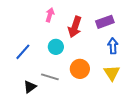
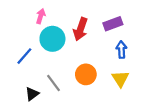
pink arrow: (50, 15) -> (41, 16), moved
cyan circle: (56, 47) -> (52, 39), moved, size x1.5
gray line: (50, 77) -> (54, 83), turned 36

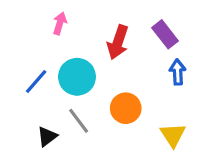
purple rectangle: (113, 24) -> (165, 34), turned 72
cyan circle: (52, 39) -> (77, 77), moved
yellow triangle: (120, 79) -> (173, 135), moved

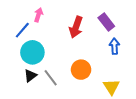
cyan circle: (77, 77) -> (32, 52), moved
blue line: (36, 81) -> (22, 30), moved
black triangle: (47, 136) -> (30, 76), moved

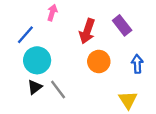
pink arrow: (38, 15) -> (52, 13), moved
blue arrow: (114, 46) -> (137, 64), moved
orange circle: (81, 70) -> (99, 61), moved

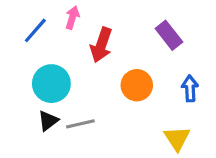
red arrow: (87, 31) -> (101, 45), moved
blue line: (25, 35) -> (35, 30), moved
gray line: (58, 89) -> (80, 124), turned -66

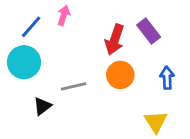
red arrow: (101, 45) -> (115, 40), moved
cyan circle: (51, 84) -> (24, 62), moved
gray line: (80, 124) -> (74, 86), moved

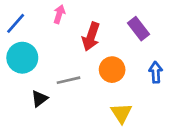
blue line: (31, 27) -> (16, 23), moved
red arrow: (115, 40) -> (91, 37), moved
yellow triangle: (156, 122) -> (121, 113), moved

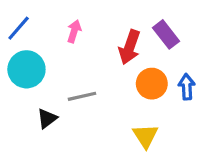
pink arrow: (59, 14) -> (74, 31), moved
red arrow: (91, 37) -> (130, 47), moved
orange circle: (112, 70) -> (152, 84), moved

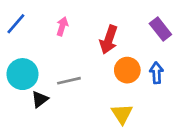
purple rectangle: (166, 34) -> (160, 29), moved
cyan circle: (26, 69) -> (23, 74), moved

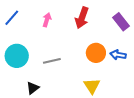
red arrow: (109, 40) -> (82, 18), moved
blue arrow: (156, 73) -> (118, 55), turned -77
black triangle: (40, 99) -> (33, 88), moved

